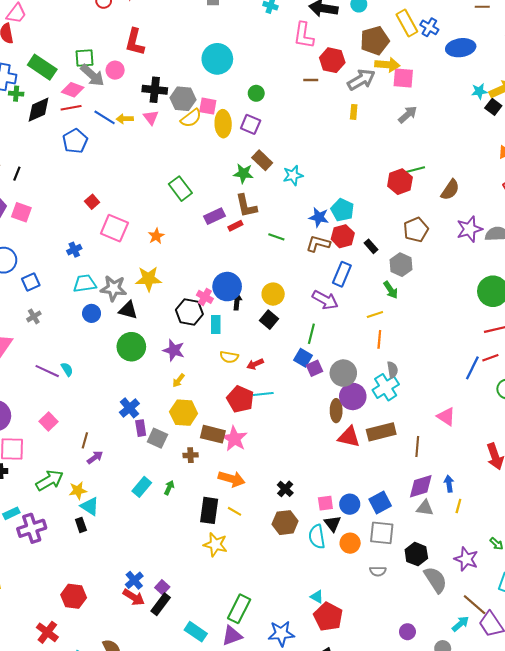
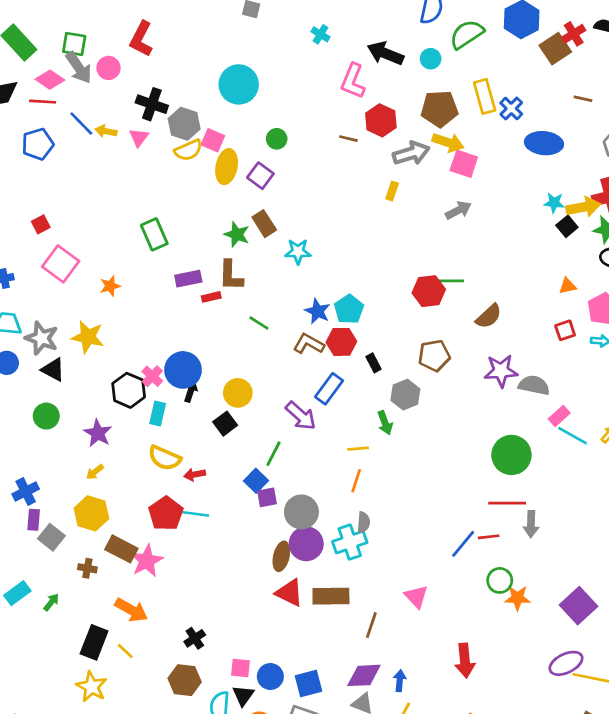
green circle: (131, 347) -> (46, 416), size x0.7
yellow semicircle: (229, 357) -> (165, 458), size x1.4

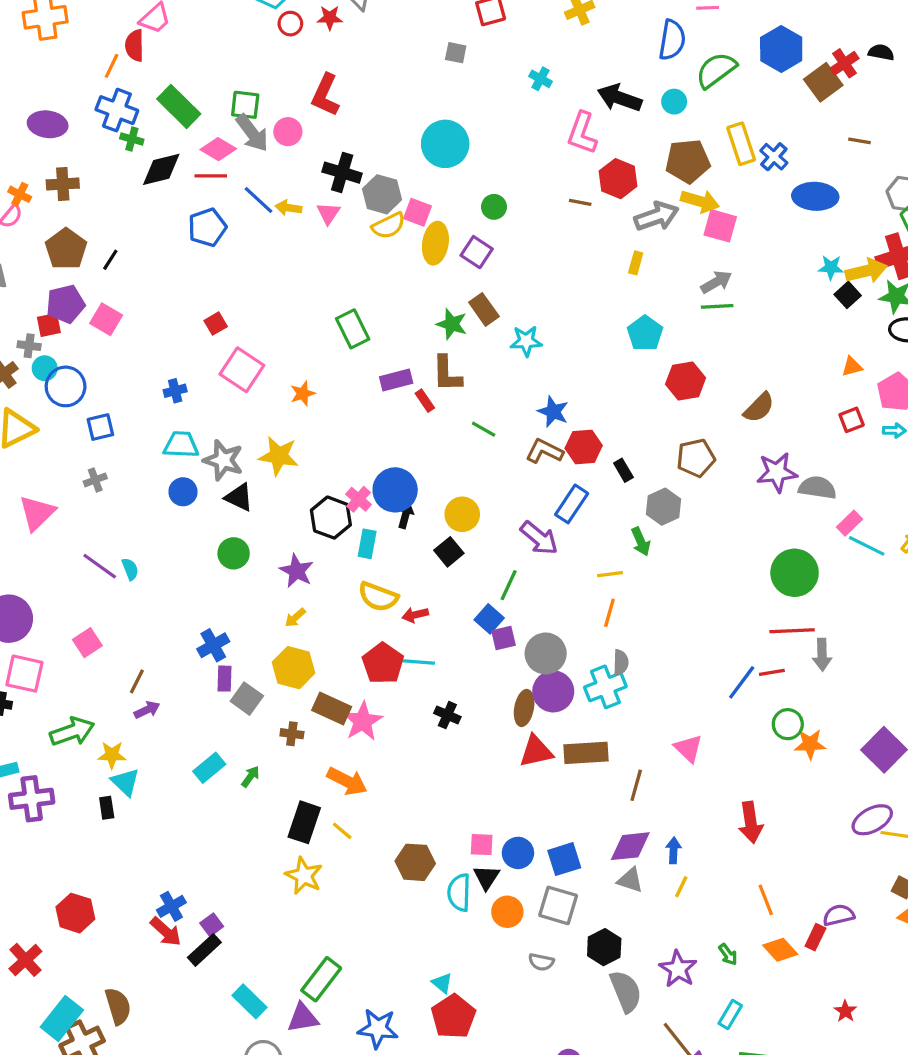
green line: (451, 281) -> (717, 306), moved
red rectangle: (211, 297) -> (425, 401), turned 72
cyan pentagon: (349, 309) -> (645, 333), moved
red triangle: (289, 593) -> (536, 751), turned -36
black cross: (195, 638) -> (447, 715), moved, turned -30

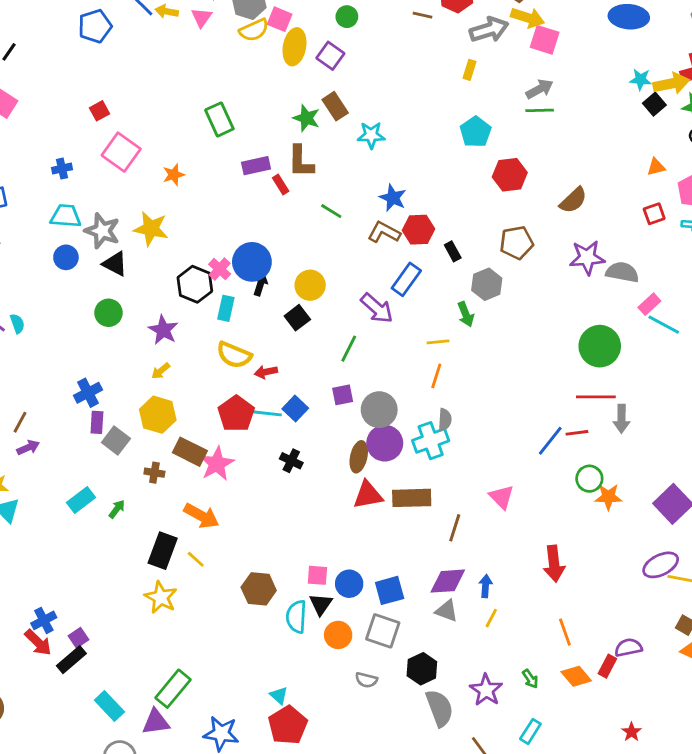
blue square: (489, 619) -> (295, 409), moved

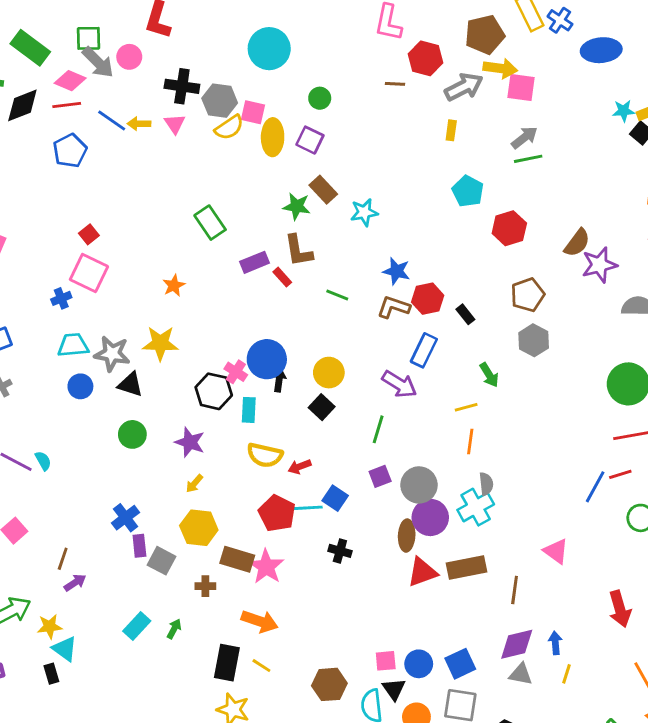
pink square: (121, 152) -> (89, 273), moved
purple star: (587, 258) -> (599, 265), moved
gray hexagon: (487, 284) -> (534, 340), moved

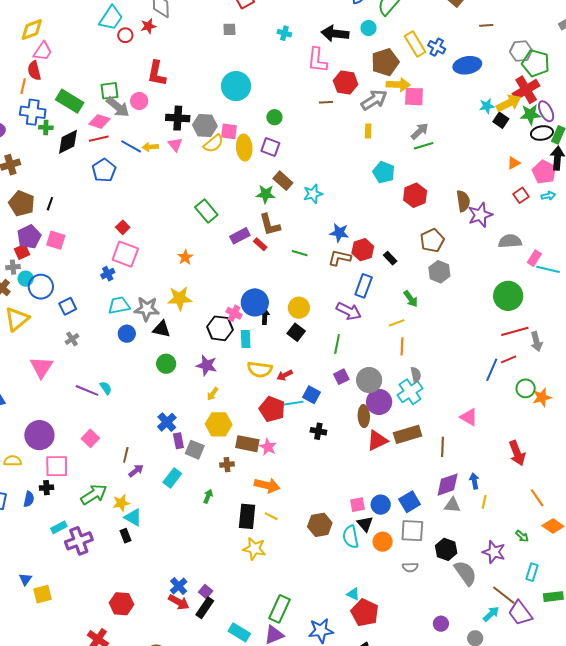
brown semicircle: (577, 243) -> (463, 201), turned -40
pink star: (266, 567) -> (268, 447), size x0.7
cyan rectangle: (137, 626) -> (172, 478), moved

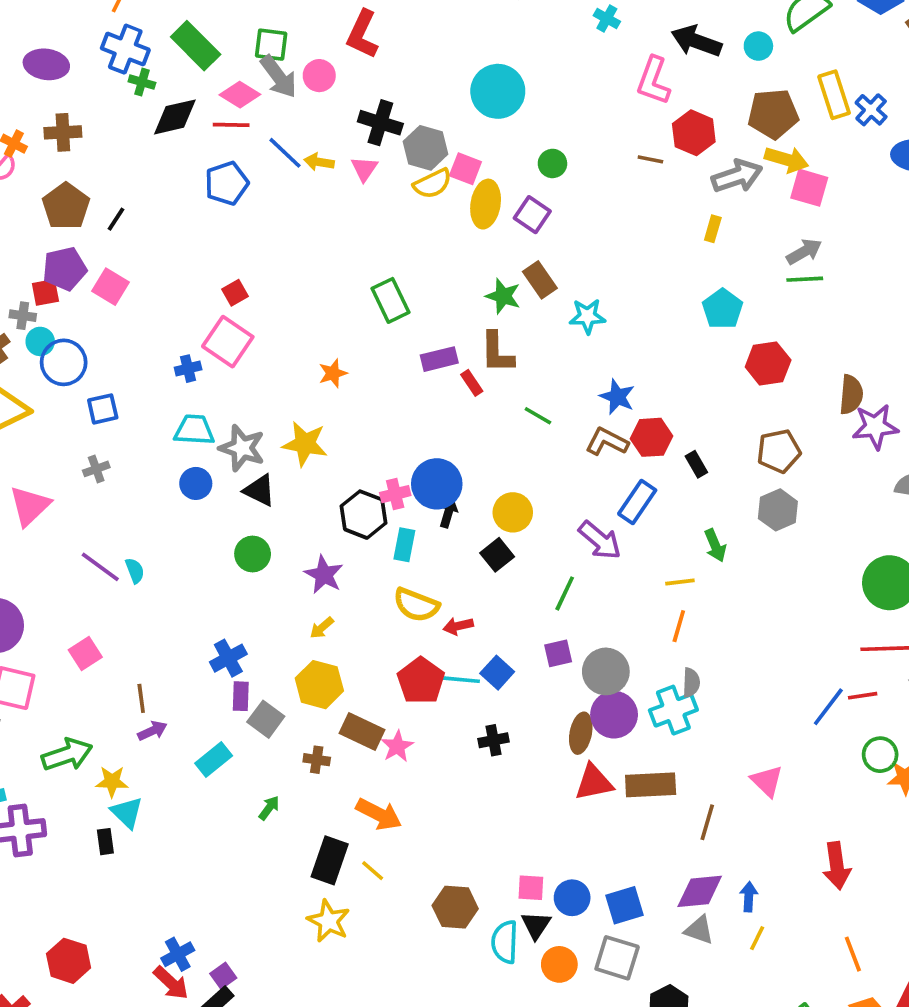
pink cross: (234, 313) -> (395, 494), turned 35
black cross: (318, 431) -> (494, 740), turned -35
brown line: (126, 455) -> (141, 698), turned -35

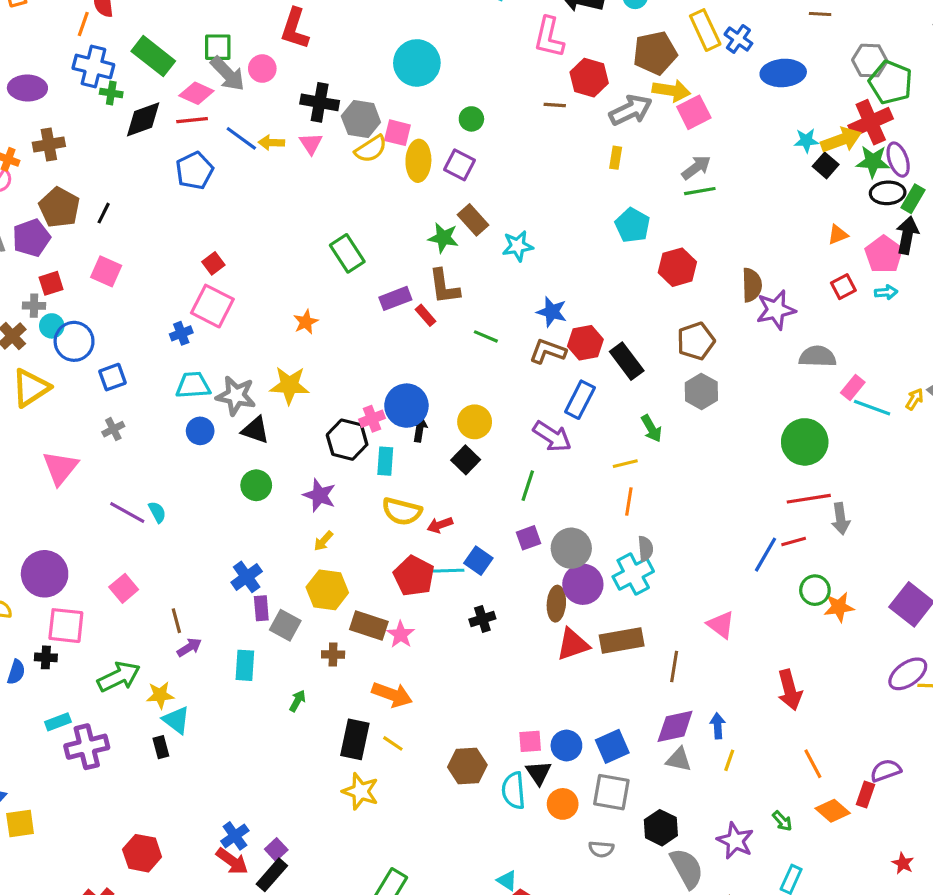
pink square: (809, 188) -> (694, 112), turned -36
purple pentagon: (65, 269) -> (31, 238), moved
black rectangle: (696, 464) -> (627, 361), size x1.6
cyan rectangle: (214, 759) -> (245, 665), turned -40

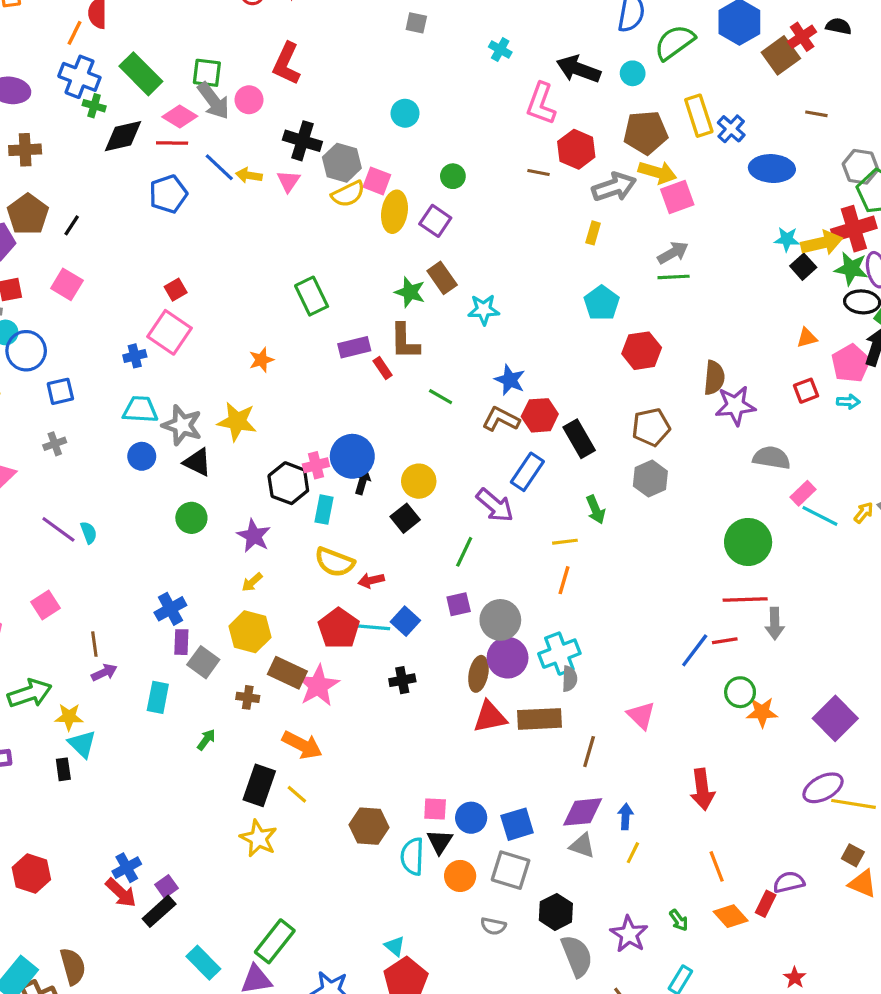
cyan circle: (417, 63) -> (405, 113), size x0.6
gray semicircle: (645, 549) -> (570, 679), moved
pink star: (401, 634) -> (318, 686), size x1.5

